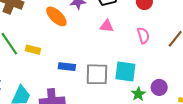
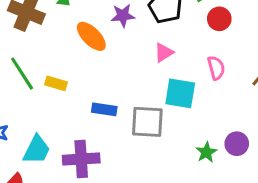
pink triangle: (107, 26) -> (164, 53), turned -40
cyan square: (125, 71) -> (180, 93), moved

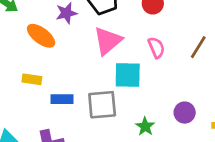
pink triangle: (164, 53) -> (108, 41), size x1.6
yellow rectangle: (56, 83) -> (32, 79), moved
green star: (206, 152) -> (145, 126), moved

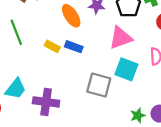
blue rectangle: (62, 99) -> (74, 47), moved
green star: (145, 126) -> (138, 115), moved

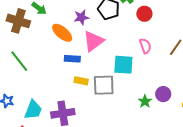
pink triangle: (121, 38) -> (93, 41), moved
yellow rectangle: (52, 46) -> (81, 81), moved

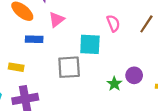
pink triangle: (93, 41) -> (57, 19), size x0.7
yellow rectangle: (81, 81) -> (16, 67), moved

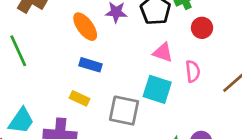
pink triangle: (57, 19) -> (163, 52), moved, turned 42
yellow rectangle: (16, 67) -> (80, 98), moved

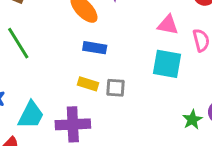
gray square: (124, 111) -> (115, 88), moved, size x0.6

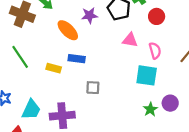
cyan square: (167, 64) -> (147, 75), moved
yellow rectangle: (88, 84) -> (54, 68), moved

